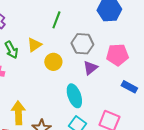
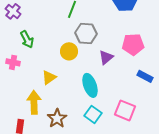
gray hexagon: (82, 44) -> (86, 33), moved
yellow triangle: (34, 45) -> (49, 77), moved

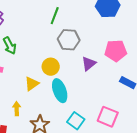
yellow circle: (69, 51) -> (51, 67), moved
cyan ellipse: (90, 85) -> (60, 91), moved
yellow arrow: (34, 102) -> (17, 109), size x0.6

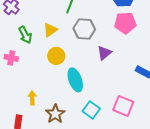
pink pentagon: (116, 51) -> (125, 23), moved
yellow circle: (51, 67) -> (56, 56), moved
yellow triangle: (32, 84) -> (50, 30), moved

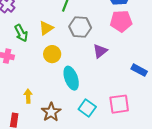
pink square: (123, 106) -> (119, 104), turned -30

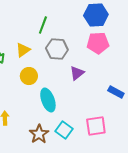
brown star: (51, 112) -> (39, 134), moved

